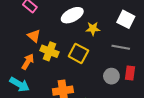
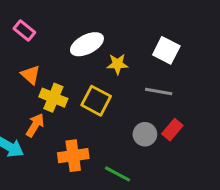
orange arrow: (28, 62) -> (35, 125), moved
red rectangle: (130, 73) -> (172, 130), turned 32

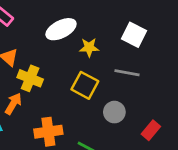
yellow square: (96, 101) -> (85, 85), moved
red rectangle: (172, 130) -> (151, 130), moved

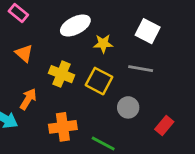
yellow cross: (30, 78) -> (61, 74), moved

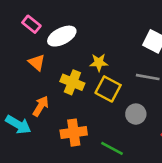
white ellipse: (75, 25) -> (62, 36), moved
yellow star: (103, 44) -> (99, 62), moved

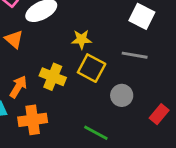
yellow cross: (72, 82) -> (53, 77), moved
orange cross: (74, 133) -> (33, 120), moved

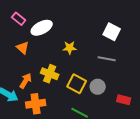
yellow square: (92, 68) -> (77, 84), moved
red rectangle: (159, 114) -> (124, 100), turned 64

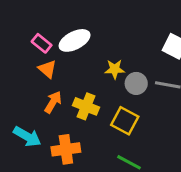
pink rectangle: (19, 19) -> (42, 43), moved
orange arrow: (26, 81) -> (53, 102), moved
gray circle: (98, 87) -> (136, 83), moved

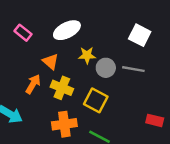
white ellipse: (75, 40) -> (67, 30), moved
orange triangle: (47, 69) -> (51, 62), moved
orange cross: (66, 149) -> (64, 124), moved

